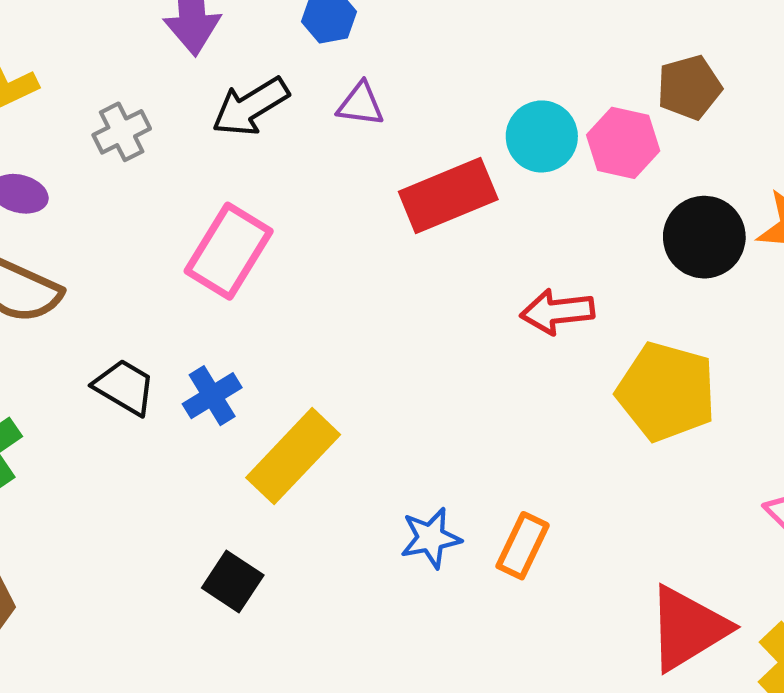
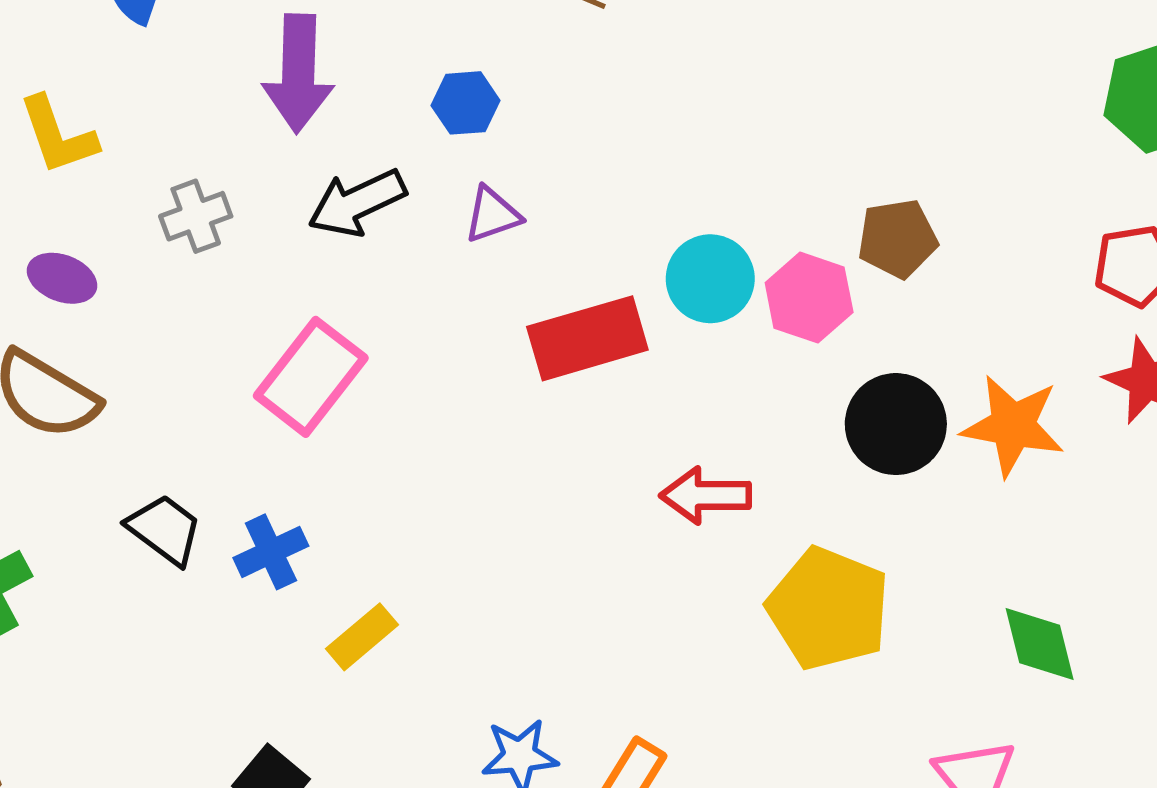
purple triangle: (361, 104) -> (492, 215), turned -33
yellow rectangle: (293, 456) -> (362, 637), size x0.6

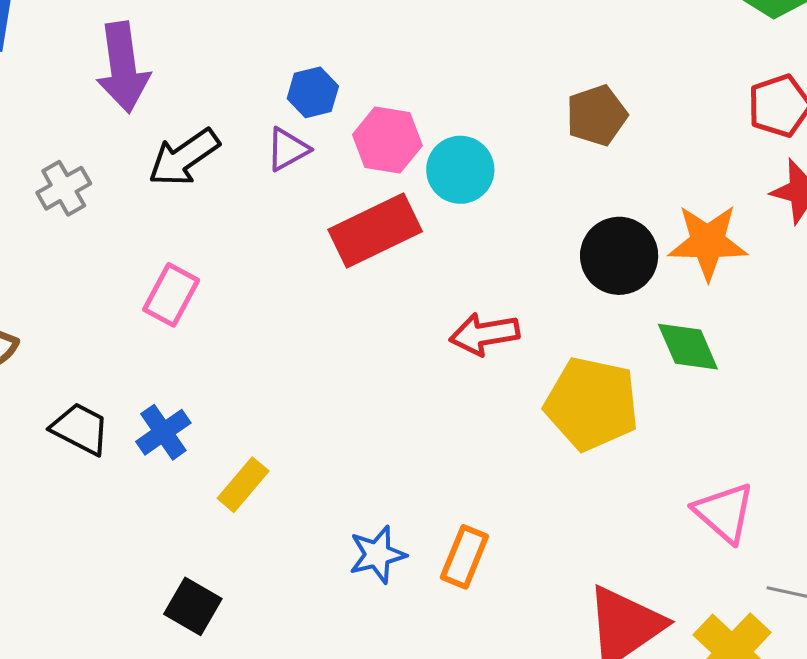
blue hexagon: (466, 103) -> (313, 92), moved
pink hexagon: (809, 298) -> (387, 140), moved
pink rectangle: (311, 377) -> (171, 295), size x0.7
green diamond: (1040, 644) -> (688, 347), moved

